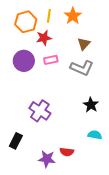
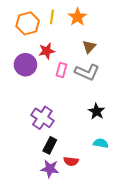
red star: (44, 38) -> (47, 51), moved
pink rectangle: (51, 60) -> (62, 70), moved, turned -64
black rectangle: (16, 141) -> (50, 145), moved

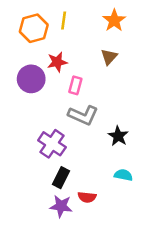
orange star: (77, 17) -> (114, 20), moved
gray L-shape: (87, 72) -> (83, 115), moved

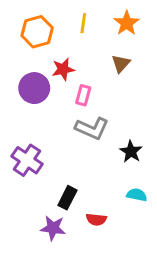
yellow line: (64, 20) -> (83, 23), moved
purple cross: (52, 144) -> (27, 160), moved
purple star: (61, 206) -> (53, 228), moved

